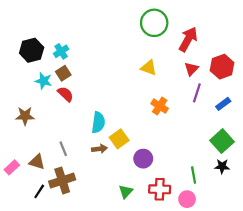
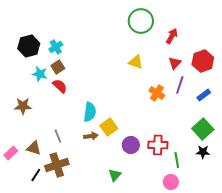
red arrow: (188, 39) -> (172, 36), size x0.7
orange cross: (160, 106) -> (157, 93), moved
red cross: (160, 189) -> (158, 145), moved

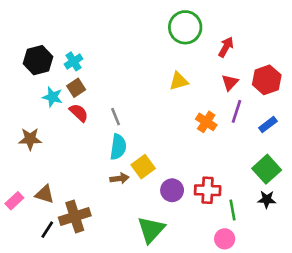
yellow triangle: (136, 62) -> (179, 81), turned -35
gray line: (58, 136) -> (116, 117), moved
green triangle: (115, 175) -> (151, 230), size x1.6

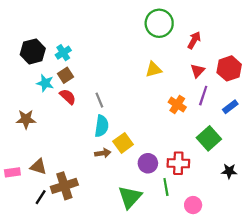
green square: (267, 169) -> (209, 138), moved
pink rectangle: (14, 201) -> (12, 172), turned 35
green line: (233, 210) -> (166, 187), moved

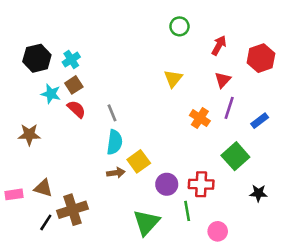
green circle: (159, 23) -> (179, 26), size x0.6
red hexagon: (229, 68) -> (261, 58), moved
yellow triangle: (154, 70) -> (173, 79), turned -36

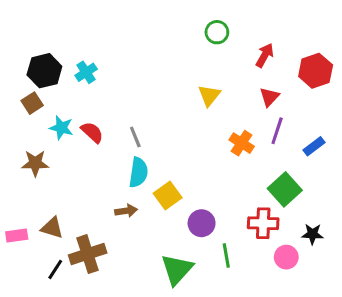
brown square: (74, 85) -> (32, 103), moved
cyan star: (51, 94) -> (61, 128), moved
brown arrow: (116, 173) -> (126, 211), moved
red cross: (201, 184) -> (263, 223), moved
pink circle: (218, 231) -> (286, 257), moved

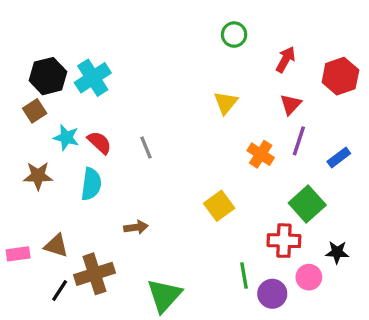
cyan cross: (86, 72) -> (93, 78), size x1.5
cyan semicircle: (138, 172) -> (91, 184), moved
yellow square: (168, 195) -> (219, 206), moved
purple circle: (202, 223) -> (272, 294), moved
green triangle: (177, 269) -> (164, 295), moved

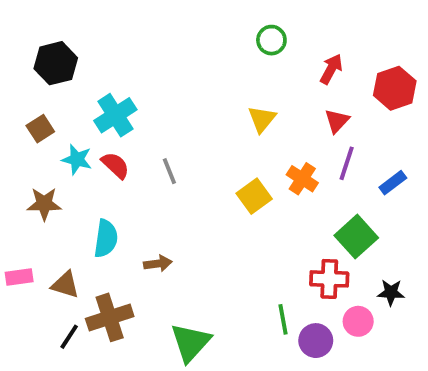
black hexagon: (48, 76) -> (56, 63), moved
cyan cross: (93, 78) -> (115, 115), moved
cyan semicircle: (91, 184) -> (106, 238), moved
yellow square: (219, 206) -> (254, 196), moved
pink rectangle: (18, 254) -> (19, 277), moved

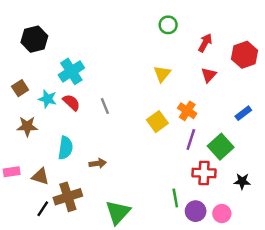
brown square: (40, 129) -> (20, 88), moved
purple line: (347, 163) -> (191, 139), moved
pink circle: (358, 321) -> (222, 213), moved

